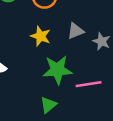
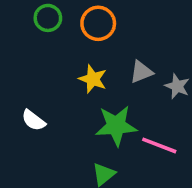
pink line: (89, 84) -> (159, 145), turned 30

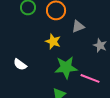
gray triangle: (141, 72) -> (78, 26), moved

